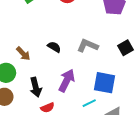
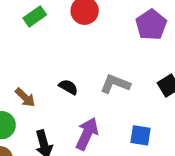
blue square: (105, 83) -> (140, 135), size x0.7

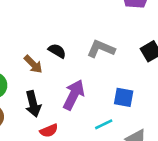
brown arrow: (25, 97) -> (33, 64), moved

